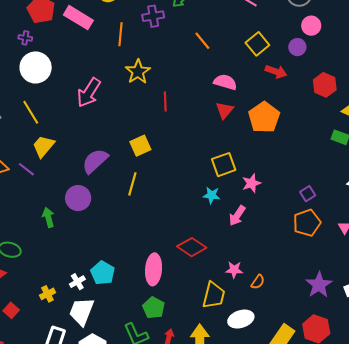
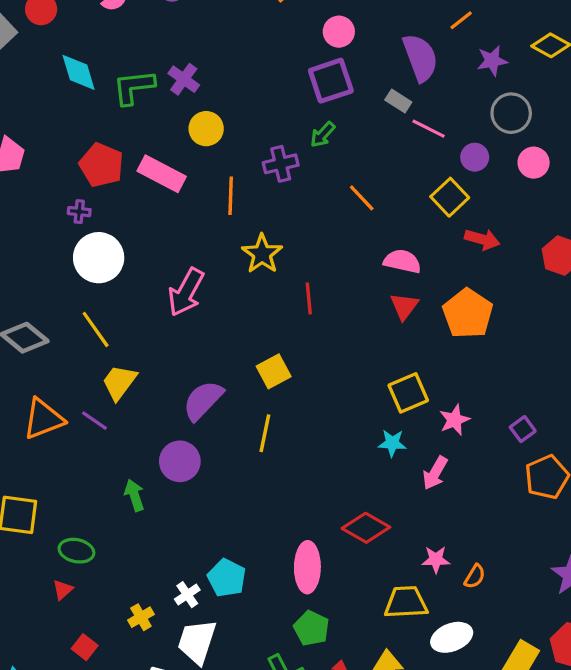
purple circle: (297, 47) -> (475, 157), moved
purple square: (308, 194) -> (523, 429), moved
yellow trapezoid: (214, 295) -> (406, 602), turned -104

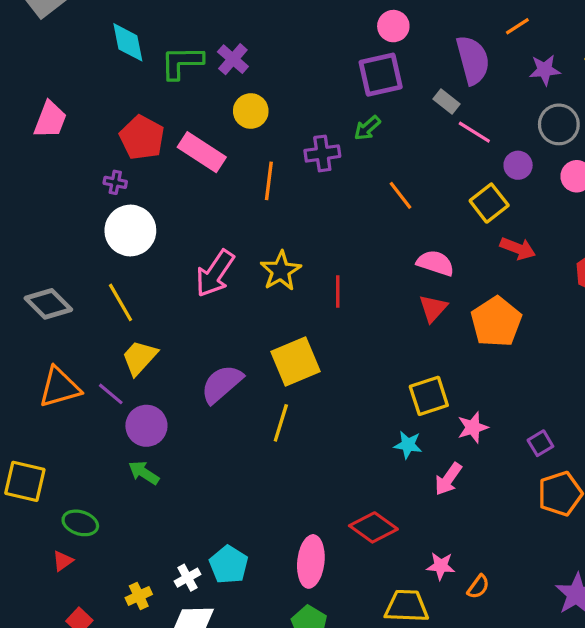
yellow star: (262, 254) -> (281, 271), moved
yellow square: (274, 371) -> (296, 361), size x1.4
purple circle: (180, 461) -> (146, 426), moved
green arrow: (134, 495) -> (144, 473), turned -44

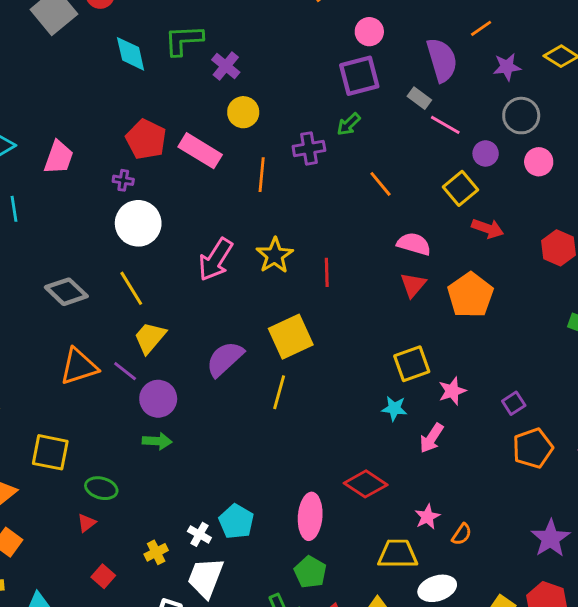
green L-shape: (182, 62) -> (184, 40), moved
pink trapezoid: (50, 120) -> (59, 157), moved
green arrow: (144, 473) -> (157, 441), turned 152
pink star: (441, 566) -> (427, 517), turned -30
white cross: (187, 578) -> (199, 534), turned -30

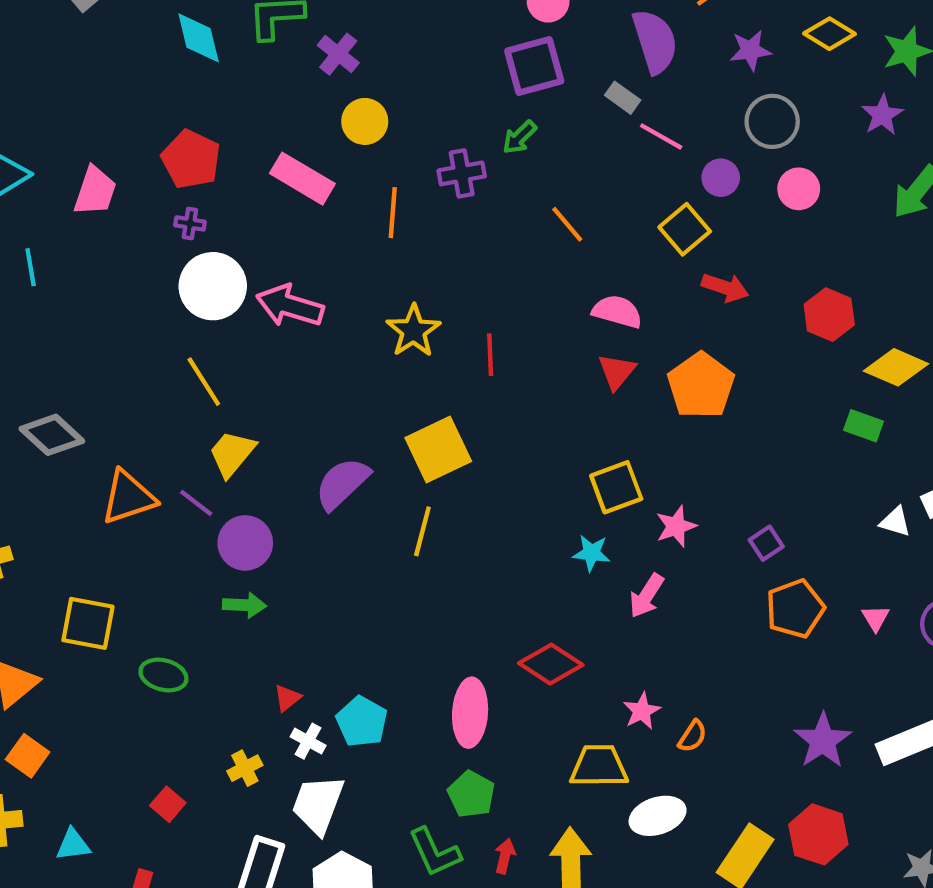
red pentagon: (146, 139) -> (191, 159), moved
pink arrow: (216, 260) -> (290, 306), moved, turned 75
gray diamond: (66, 292) -> (52, 435), moved
red triangle: (87, 523) -> (287, 698), moved

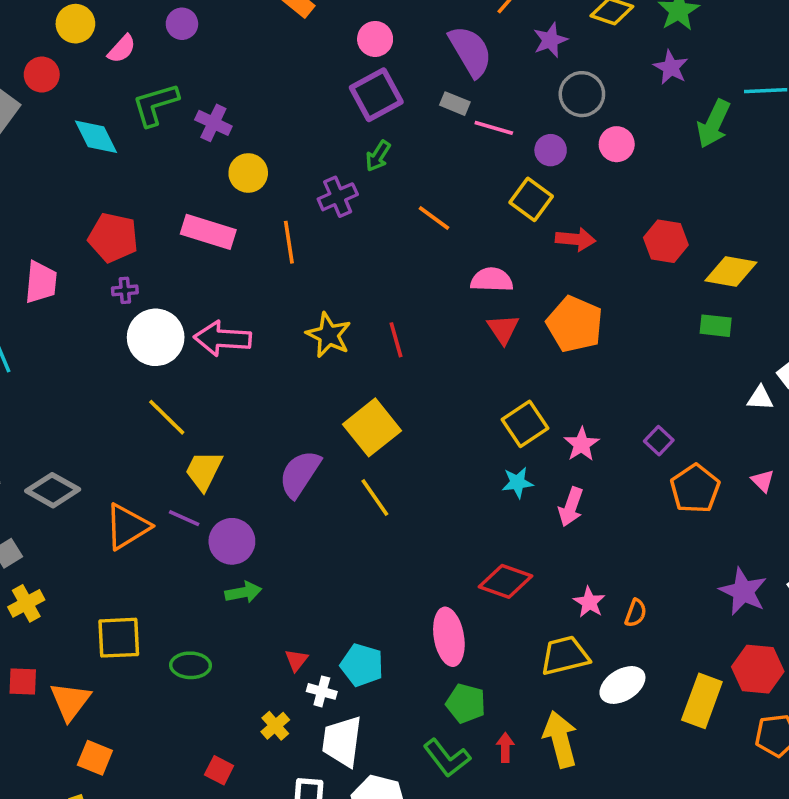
yellow line: (422, 531) -> (375, 497), turned -36

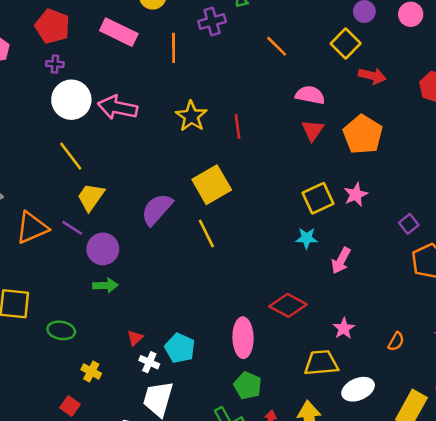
pink star: (582, 444) -> (356, 195), moved
orange semicircle: (636, 613) -> (396, 342), moved
yellow cross: (275, 726) -> (91, 372), moved, turned -30

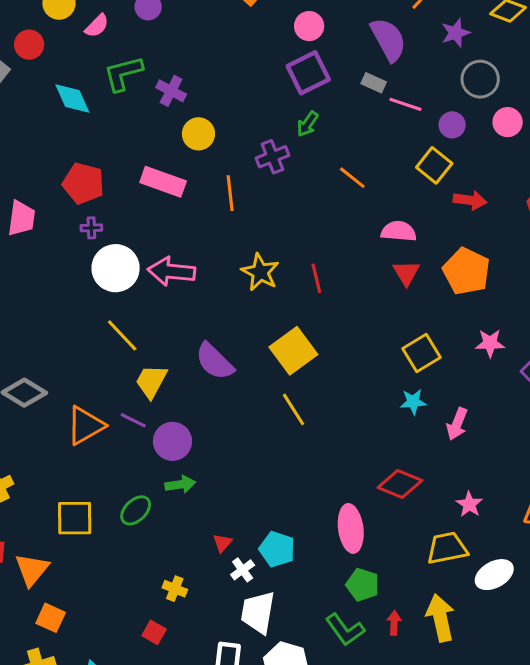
pink star: (356, 195) -> (490, 343), moved, turned 30
purple semicircle: (157, 209) -> (214, 361), moved, turned -81
green ellipse: (61, 330) -> (136, 510), moved, turned -48
white cross: (149, 362) -> (243, 570), turned 36

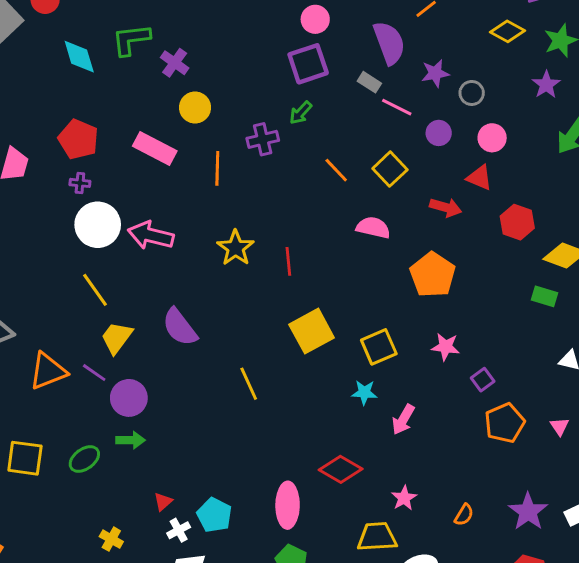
purple star: (456, 33) -> (435, 73), moved
gray circle: (480, 79) -> (472, 93), size x0.7
yellow square: (434, 165) -> (390, 169), moved
red triangle: (406, 273) -> (479, 178), moved, turned -44
yellow square: (293, 351) -> (312, 331), moved

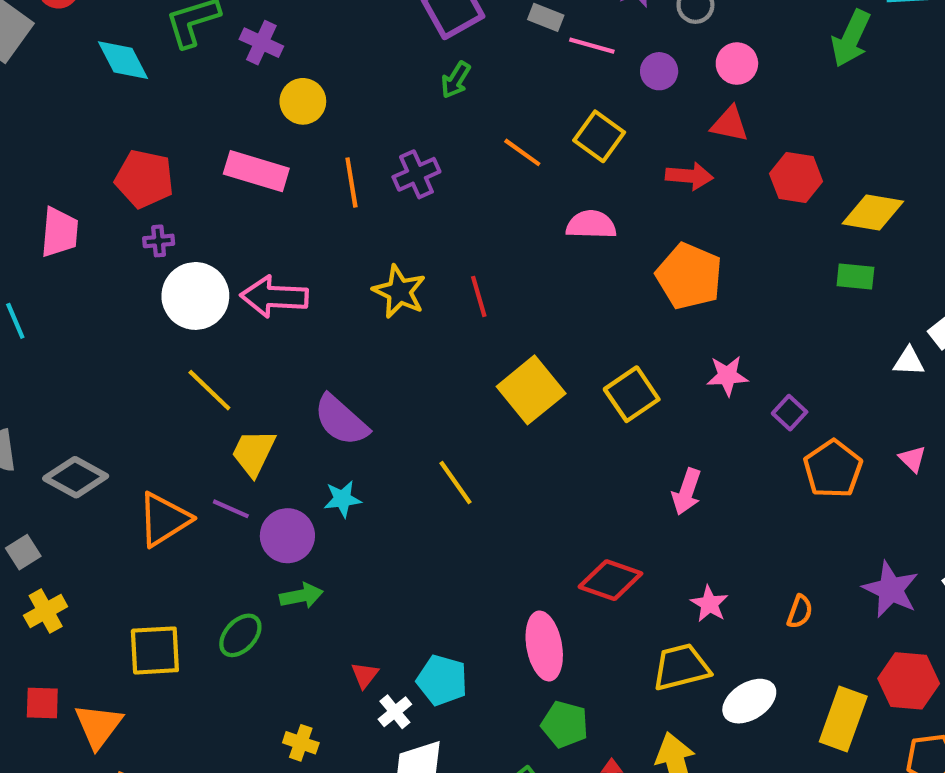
purple cross: (263, 139) -> (416, 174), moved
cyan star: (364, 392) -> (342, 499), moved

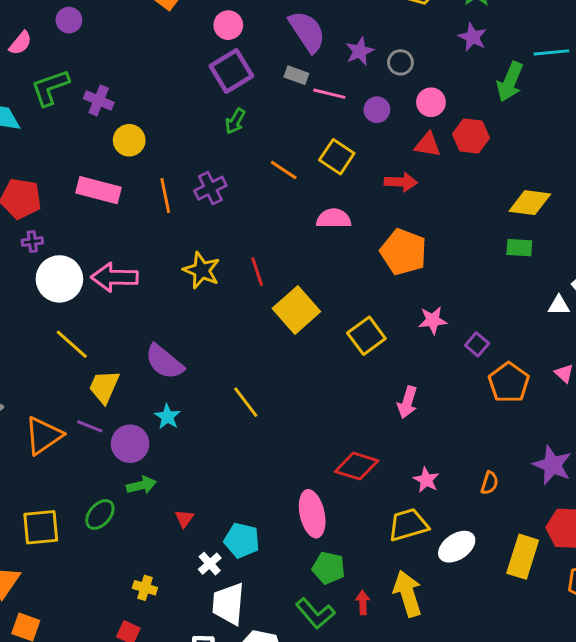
red hexagon: (796, 177) -> (471, 136), moved
yellow square: (531, 390) -> (296, 310), moved
cyan star: (342, 499) -> (167, 417), turned -30
red triangle: (365, 675) -> (184, 518), moved

